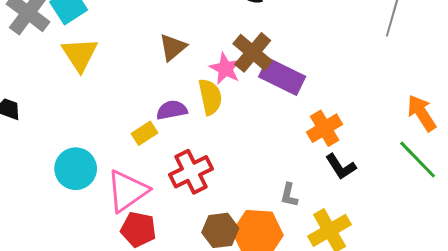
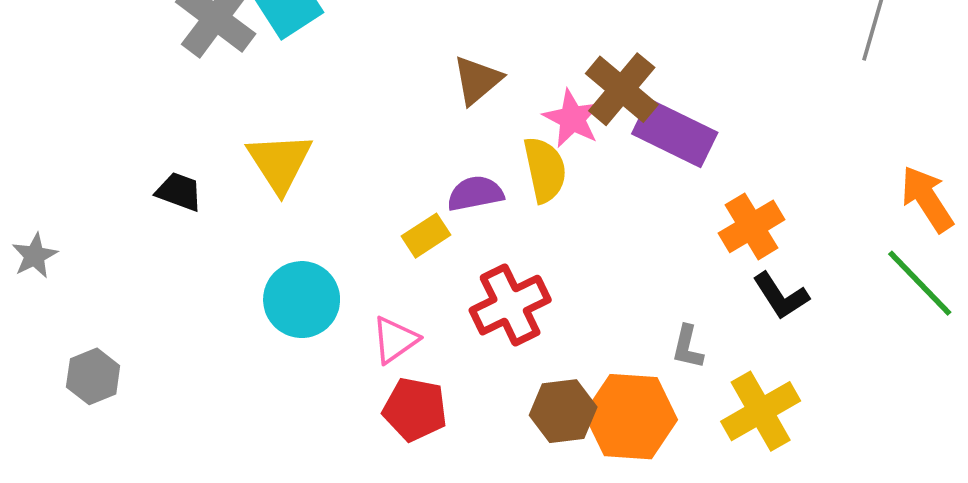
yellow triangle: (80, 54) -> (280, 162), moved
pink triangle: (127, 191) -> (395, 340), size x0.6

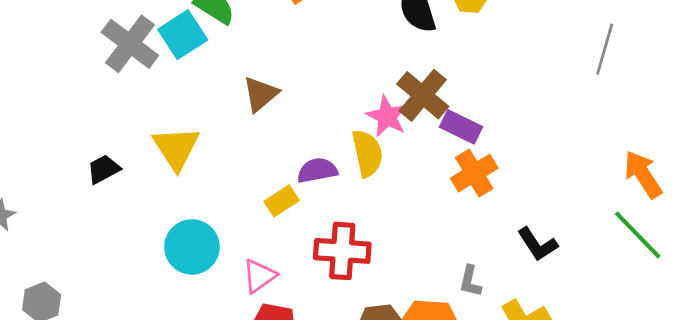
brown triangle: (477, 80) -> (261, 94), moved
purple rectangle: (675, 133) -> (461, 127), size x0.7
black trapezoid: (179, 192) -> (104, 169), turned -48
orange cross: (751, 226) -> (474, 173), moved
red cross: (510, 305) -> (342, 251), turned 30

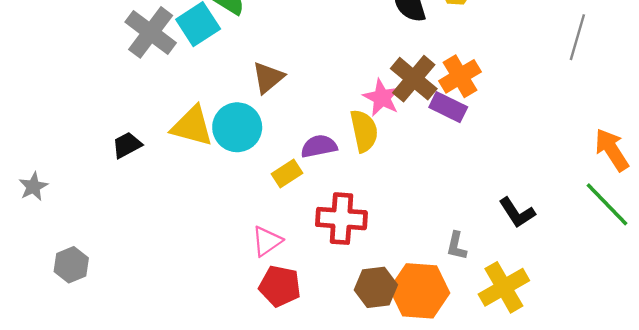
yellow triangle: (176, 148) -> (192, 126), turned -42
orange cross: (474, 173) -> (460, 76), moved
cyan circle: (192, 247) -> (237, 127), moved

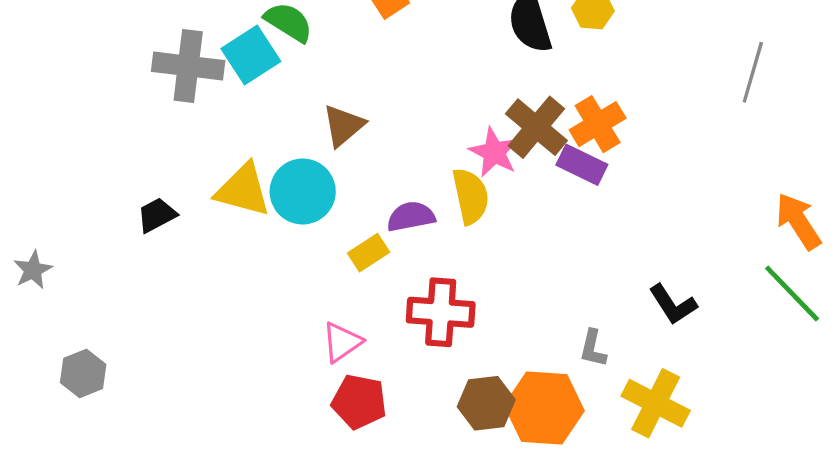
gray cross: (151, 32) -> (188, 66), turned -30
yellow cross: (504, 287) -> (656, 403), turned -33

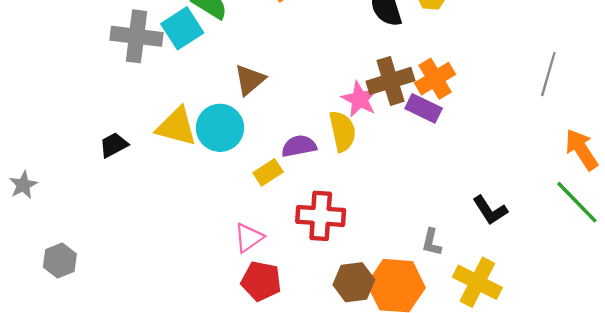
gray line: (753, 72) -> (548, 74), moved
brown cross: (536, 127) -> (390, 81), turned 33

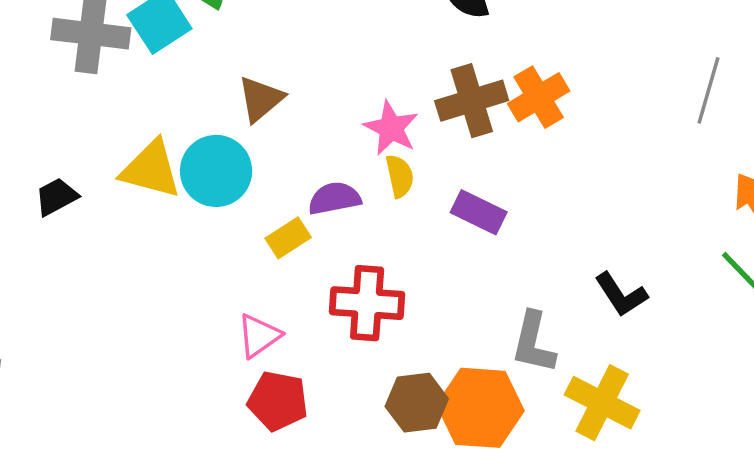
pink star: (360, 99) -> (391, 128), moved
purple rectangle: (424, 108) -> (479, 212), moved
yellow semicircle: (342, 131) -> (400, 176), size x0.7
gray L-shape: (432, 242) -> (534, 343), size x1.5

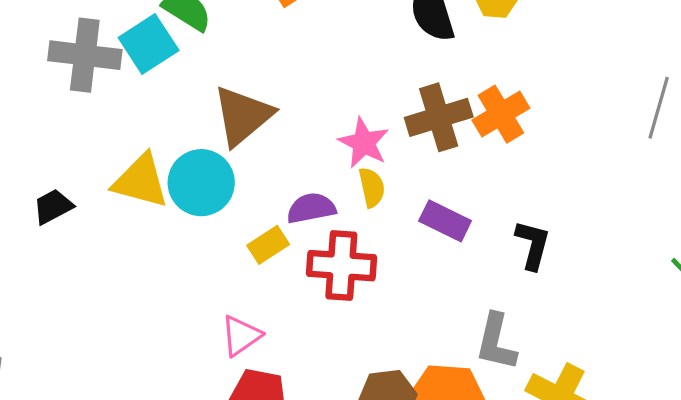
brown triangle: (261, 99) -> (243, 116), size x1.4
black L-shape: (621, 295) -> (533, 245), moved, turned -132
red cross: (367, 303) -> (341, 266), moved

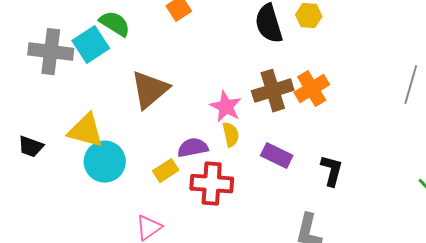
cyan circle: (201, 183) -> (105, 162), moved
black trapezoid: (53, 207) -> (31, 147), turned -132

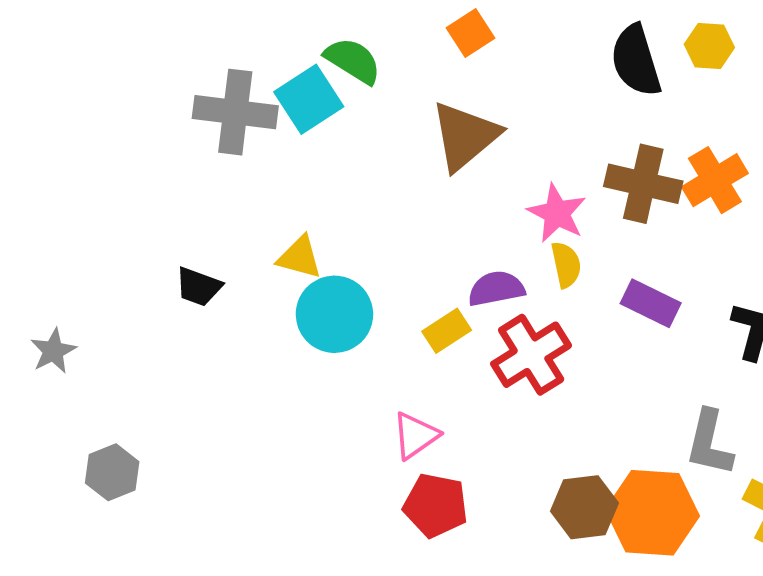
brown triangle: (150, 90) -> (465, 136), moved
brown cross: (273, 91) -> (643, 184), turned 30
yellow triangle: (86, 131) -> (300, 257), size x0.7
red cross: (212, 184) -> (531, 355), turned -36

